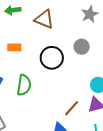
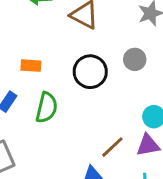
orange rectangle: (14, 47) -> (31, 66), moved

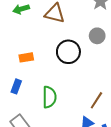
green semicircle: (47, 108) -> (49, 97), moved

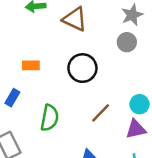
gray circle: (97, 36) -> (127, 42), moved
brown line: (96, 100) -> (101, 113), moved

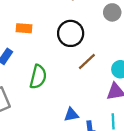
brown line: (101, 113) -> (87, 62), moved

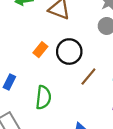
orange rectangle: (24, 28) -> (40, 50), moved, turned -48

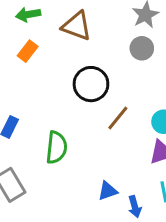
orange rectangle: (40, 50) -> (28, 51), moved

